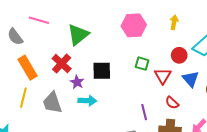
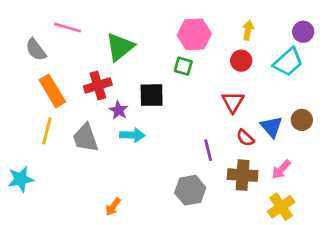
red circle: (179, 55) -> (241, 61), moved
red cross: (62, 64) -> (98, 85), turned 30
green square: (142, 64) -> (183, 66), moved
blue triangle: (191, 79) -> (271, 127), moved

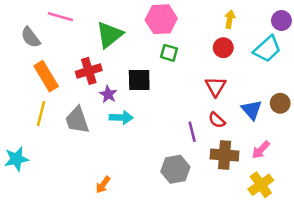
pink hexagon: (194, 34) -> (161, 19), moved
red semicircle: (245, 138) -> (217, 120), moved

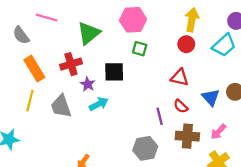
yellow arrow: (230, 19) -> (192, 20), size x1.5
red triangle: (216, 86) -> (180, 77), turned -48
cyan arrow: (121, 118) -> (99, 104), turned -30

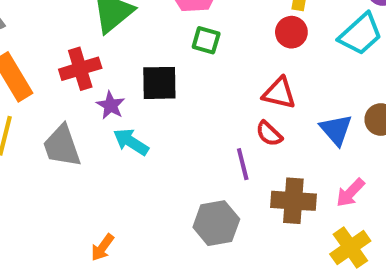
cyan arrow: (99, 104) -> (131, 142), turned -120
red semicircle: (181, 106) -> (269, 134), moved

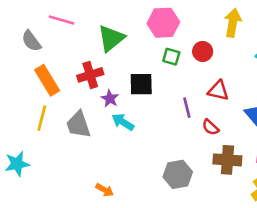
red circle: (291, 32) -> (203, 51), moved
red semicircle: (269, 134) -> (210, 127), moved
purple line: (243, 164) -> (187, 108), moved
orange arrow: (103, 247) -> (105, 190), turned -96

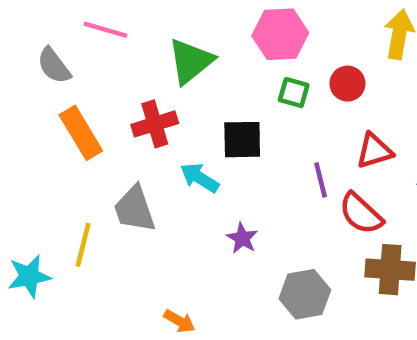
red triangle: (218, 91) -> (374, 151), turned -30
purple star: (110, 99) -> (242, 238), moved
yellow line: (42, 118) -> (83, 245), moved
cyan arrow: (123, 122) -> (200, 178), moved
red semicircle: (210, 127) -> (361, 214), size x1.5

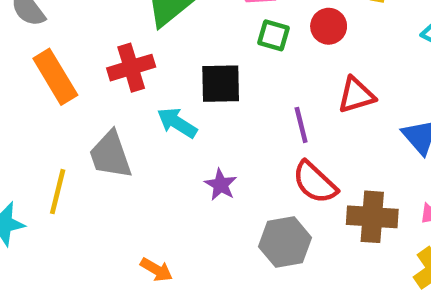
red semicircle: (361, 214) -> (315, 182), moved

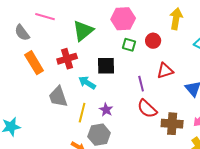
yellow line: (58, 192) -> (82, 113), moved
gray hexagon: (285, 242) -> (99, 135), moved

